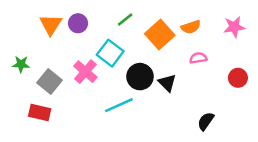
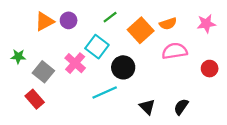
orange triangle: (51, 25) -> (44, 22), turned 30
pink semicircle: (198, 58) -> (175, 51), size x1.6
black triangle: (167, 83) -> (147, 107), moved
red rectangle: (40, 113) -> (35, 99), turned 36

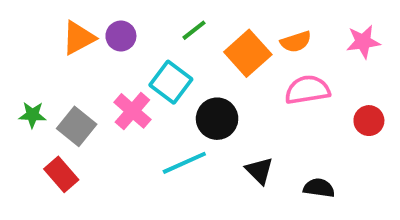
green star: (18, 56) -> (32, 115), moved
black triangle: (147, 107) -> (259, 171), moved
black semicircle: (181, 107) -> (319, 188), turned 63

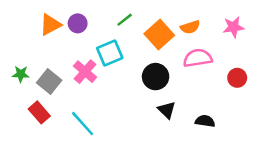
cyan square: (171, 82) -> (110, 53), turned 30
black circle: (217, 119) -> (156, 77), moved
cyan line: (184, 163) -> (83, 124), moved, turned 72

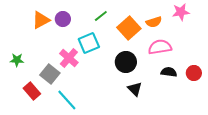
pink star: (233, 27) -> (181, 12), moved
red circle: (237, 78) -> (194, 73), moved
gray square: (49, 82) -> (50, 74), moved
black semicircle: (205, 121) -> (169, 72), moved

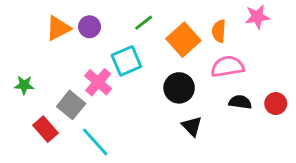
orange semicircle: (154, 22) -> (219, 31), turned 112

